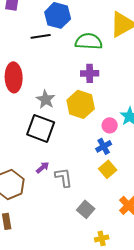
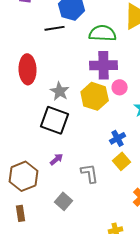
purple cross: (90, 73) -> (104, 65), size x1.5
pink circle: (110, 125) -> (120, 87), moved
gray L-shape: (64, 177) -> (90, 173), moved
gray square: (86, 209) -> (64, 201), moved

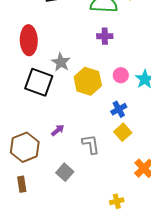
purple cross: (104, 65) -> (105, 36), size x0.6
pink circle: (120, 87) -> (121, 75), moved
yellow hexagon: (95, 96) -> (88, 81), moved
black square: (55, 120) -> (39, 82), moved

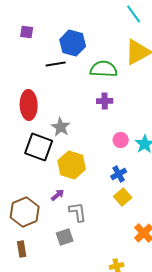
yellow hexagon: (88, 81) -> (72, 165), moved
gray L-shape: (91, 144) -> (78, 212), moved
gray square: (65, 172) -> (65, 237), turned 30

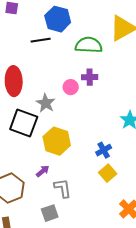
pink circle: (121, 140) -> (71, 87), moved

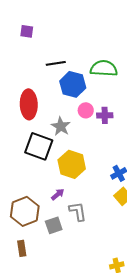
blue hexagon: (58, 19) -> (73, 84), moved
purple cross: (90, 77) -> (105, 115), moved
gray square: (50, 213) -> (54, 225), moved

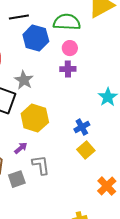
pink circle: (86, 110) -> (70, 48), moved

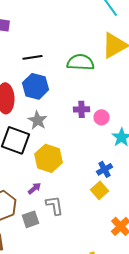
blue hexagon: (36, 38) -> (36, 86), moved
pink circle: (70, 48) -> (102, 117), moved
blue cross: (82, 127) -> (104, 169), moved

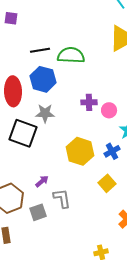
green semicircle: (80, 62) -> (71, 55), moved
gray star: (38, 120) -> (45, 113), turned -30
yellow hexagon: (48, 158) -> (80, 151), moved
blue cross: (104, 169) -> (112, 151), moved

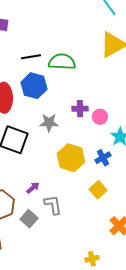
gray star: (45, 113) -> (49, 123), moved
gray square: (38, 212) -> (29, 219), turned -30

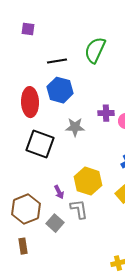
green semicircle: (62, 62) -> (95, 50), moved, turned -68
yellow hexagon: (71, 158) -> (88, 181), moved
purple arrow: (33, 188) -> (59, 192), turned 104

